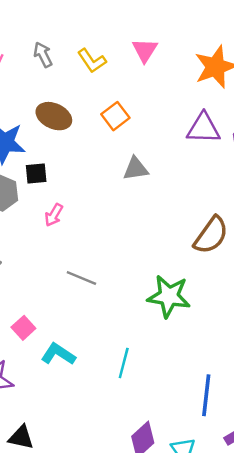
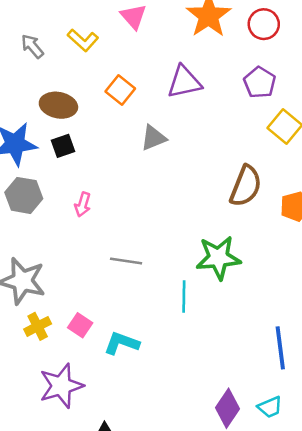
purple triangle: (203, 128) -> (184, 82), moved
black square: (36, 173) -> (63, 146), moved
cyan line: (124, 363) -> (184, 297), moved

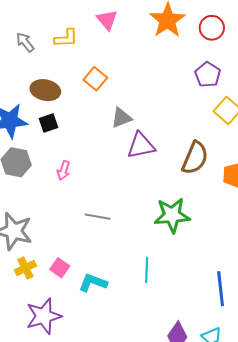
yellow L-shape: (83, 40) -> (66, 38), turned -45
purple triangle: (184, 82) -> (141, 146), moved
cyan line: (184, 297) -> (147, 270), moved

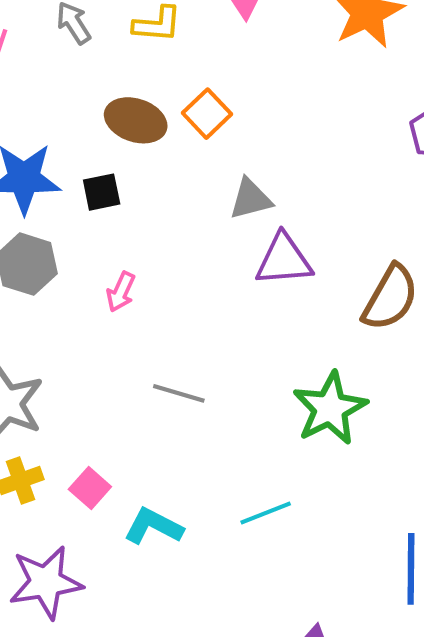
brown ellipse: (45, 90) -> (136, 120), moved
green star: (172, 215) -> (330, 408), turned -30
cyan line: (147, 270) -> (266, 513), turned 60

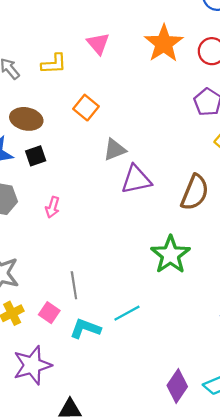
brown ellipse: (136, 120) -> (26, 119), moved
gray line: (179, 393) -> (74, 285), moved, turned 72
cyan line: (266, 513) -> (127, 313), moved

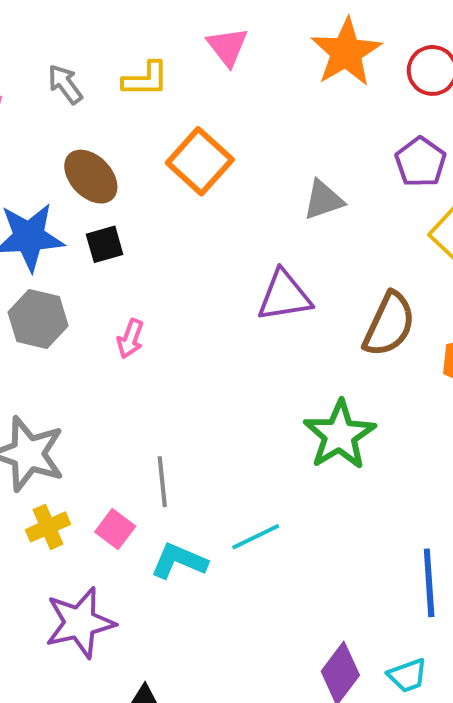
orange square: (86, 108) -> (200, 161), size x1.4
brown ellipse: (26, 119) -> (91, 177), turned 32
gray triangle: (115, 150) -> (323, 200), moved

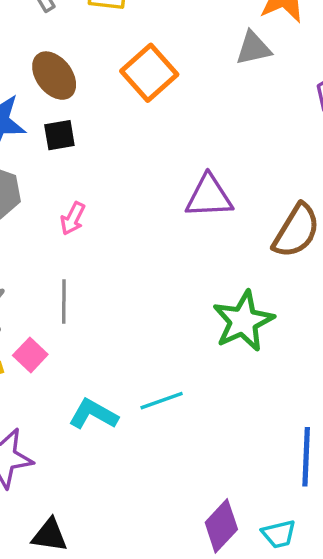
gray triangle: (323, 200) -> (253, 48), moved
gray line: (162, 482) -> (64, 301), moved
pink square: (115, 529) -> (30, 355), moved

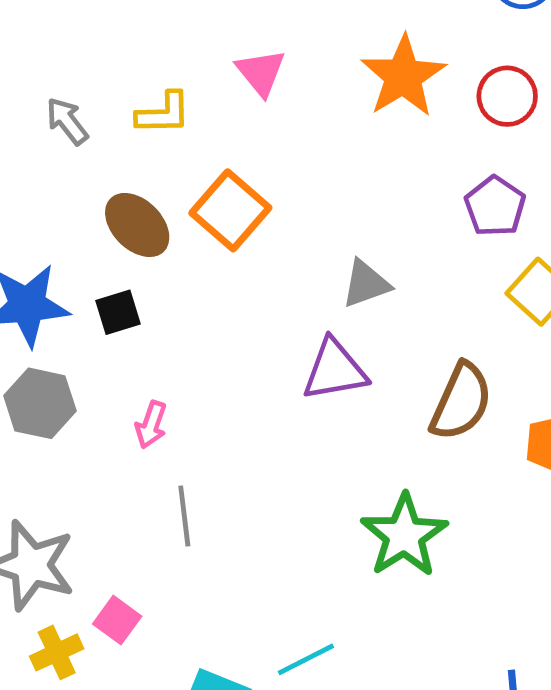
gray triangle: (253, 48) -> (366, 284), moved
brown ellipse: (54, 76) -> (137, 225), moved
gray line: (64, 301) -> (184, 516), moved

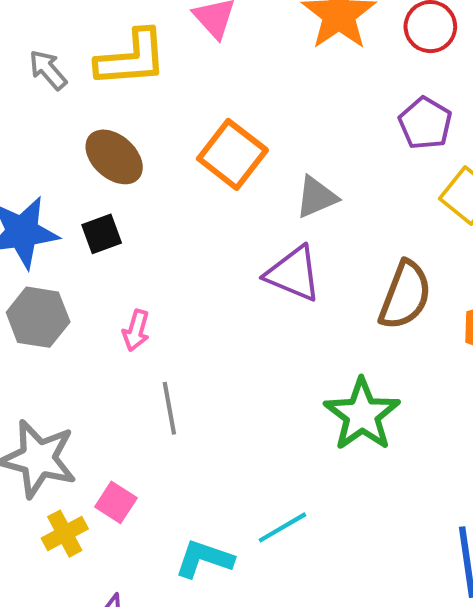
yellow L-shape: (163, 113) -> (131, 58), size x1.5
orange square: (230, 210) -> (232, 154), moved
purple triangle: (335, 370) -> (293, 274), turned 36

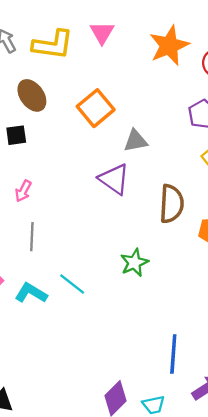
brown semicircle: (405, 295) -> (172, 204), turned -30
green star: (362, 415) -> (134, 263), size x0.7
cyan line: (282, 527) -> (72, 284), moved, turned 56
cyan L-shape: (204, 559) -> (31, 293), moved

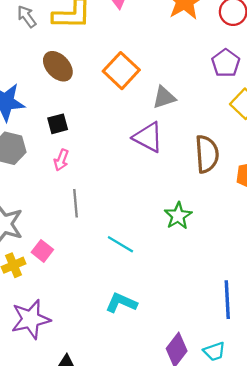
black square: (16, 135) -> (58, 124), moved
cyan L-shape: (31, 293) -> (121, 303), moved

